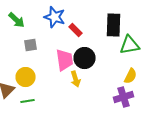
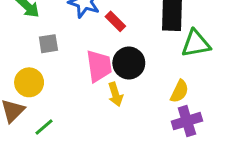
yellow semicircle: (130, 76) -> (179, 91), moved
yellow circle: (26, 77) -> (29, 82), moved
green line: (28, 101) -> (44, 127), turned -32

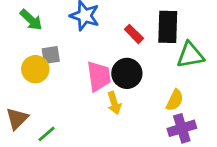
red rectangle: (115, 21) -> (134, 34), moved
yellow circle: (29, 82) -> (35, 69), moved

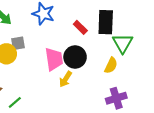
green triangle: (190, 55) -> (123, 43), turned -50
yellow semicircle: (175, 100) -> (111, 65), moved
yellow arrow: (114, 103) -> (66, 79), turned 49

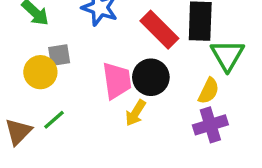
red rectangle: (80, 27) -> (159, 30), size x1.6
purple cross: (116, 98) -> (210, 125), moved
green line: (15, 102) -> (54, 120), moved

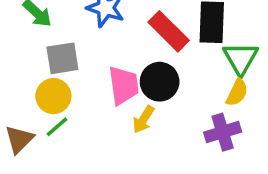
gray square: (59, 55) -> (62, 58), size x1.4
yellow circle: (40, 72) -> (53, 96), moved
yellow semicircle: (209, 91) -> (237, 92), moved

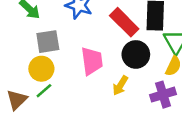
black circle: (160, 82) -> (136, 54), moved
yellow arrow: (143, 119) -> (120, 86), moved

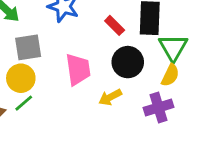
red rectangle: (124, 22) -> (115, 25), size x0.6
yellow arrow: (120, 86) -> (110, 97), turned 30

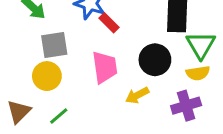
red rectangle: (115, 25) -> (109, 23), moved
yellow semicircle: (170, 75) -> (198, 73), turned 55
green line: (24, 103) -> (59, 116), moved

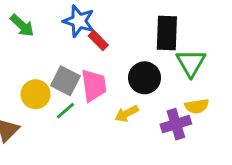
gray square: (54, 45) -> (65, 81), moved, turned 36
yellow semicircle: (198, 73) -> (197, 106), moved
green line: (59, 116) -> (65, 111), moved

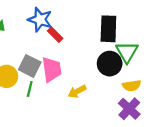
black circle: (145, 78) -> (110, 64), moved
green line: (65, 111) -> (30, 89), turned -35
purple cross: (176, 124) -> (129, 109), moved, turned -30

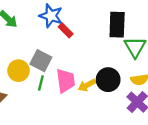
black circle: (110, 64) -> (108, 80), moved
pink trapezoid: (52, 69) -> (66, 81), moved

